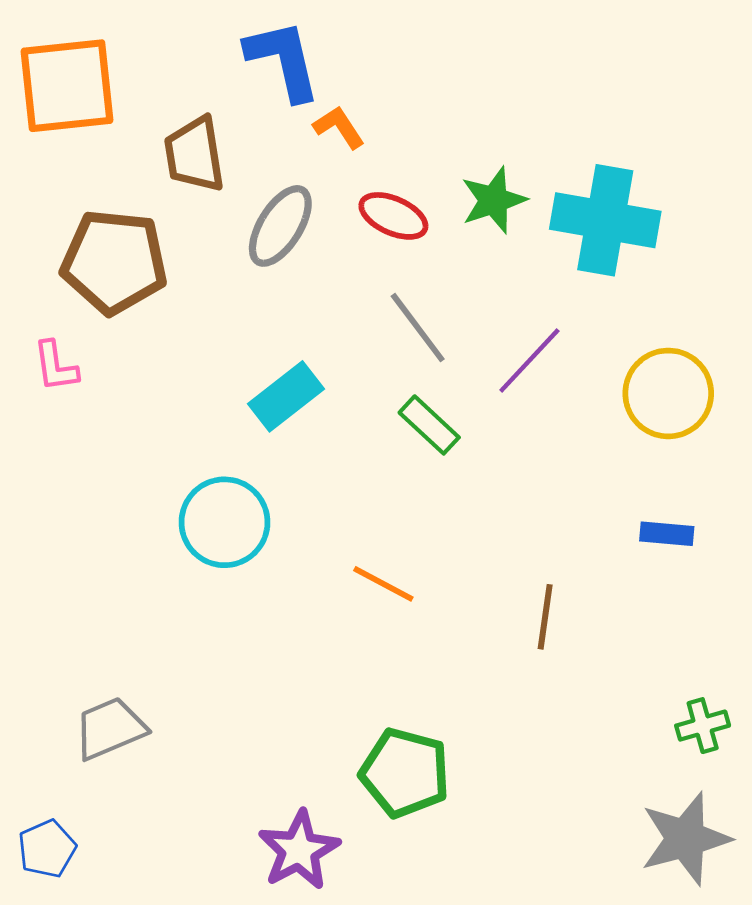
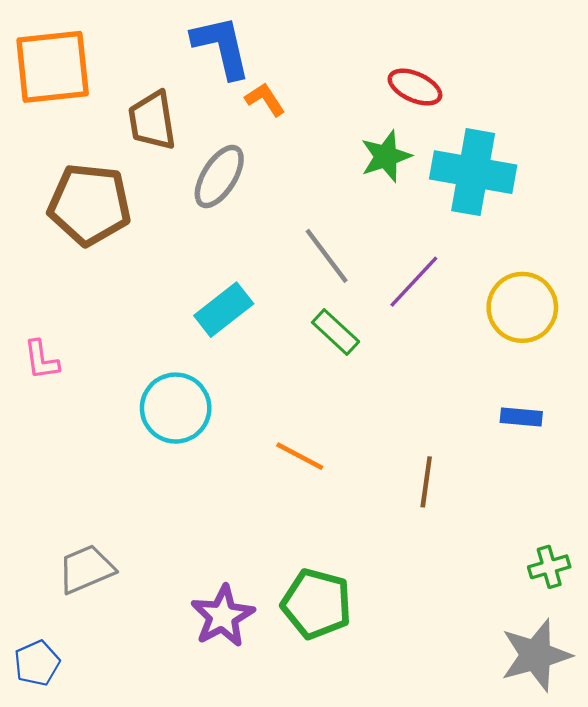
red ellipse: (393, 216) -> (415, 87), moved
pink L-shape: (56, 366) -> (41, 360), moved
purple star: (299, 850) -> (223, 616), moved

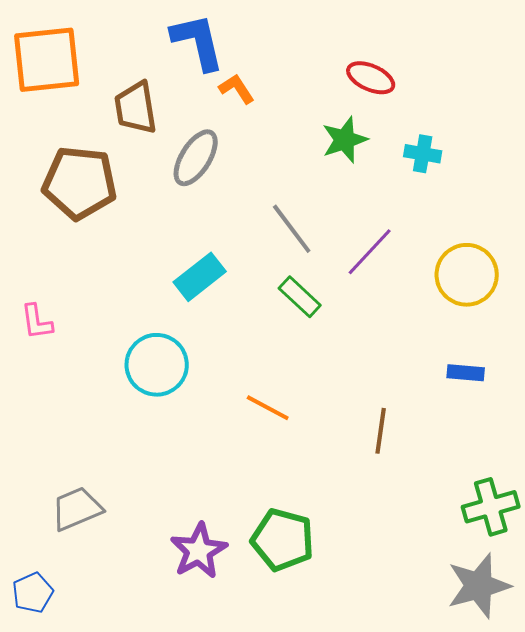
cyan cross: (473, 172) -> (423, 154), size x0.5
green cross: (549, 567) -> (491, 507), size x1.5

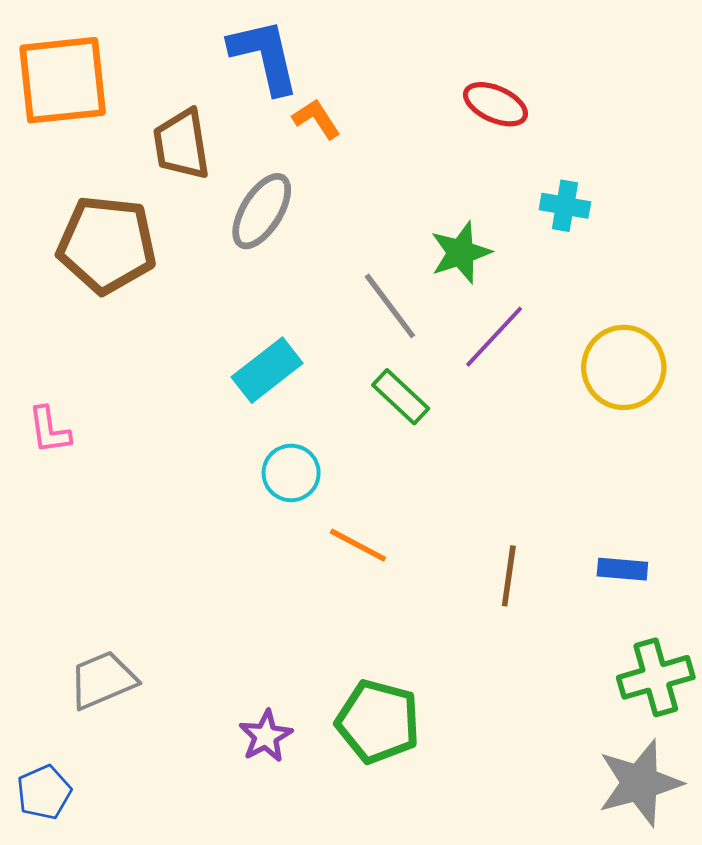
green star: (345, 140) -> (461, 253), moved
cyan circle: (157, 365) -> (291, 473), moved, size x0.7
blue rectangle: (466, 373) -> (622, 569), moved
purple star: (199, 551) -> (266, 736), size x0.7

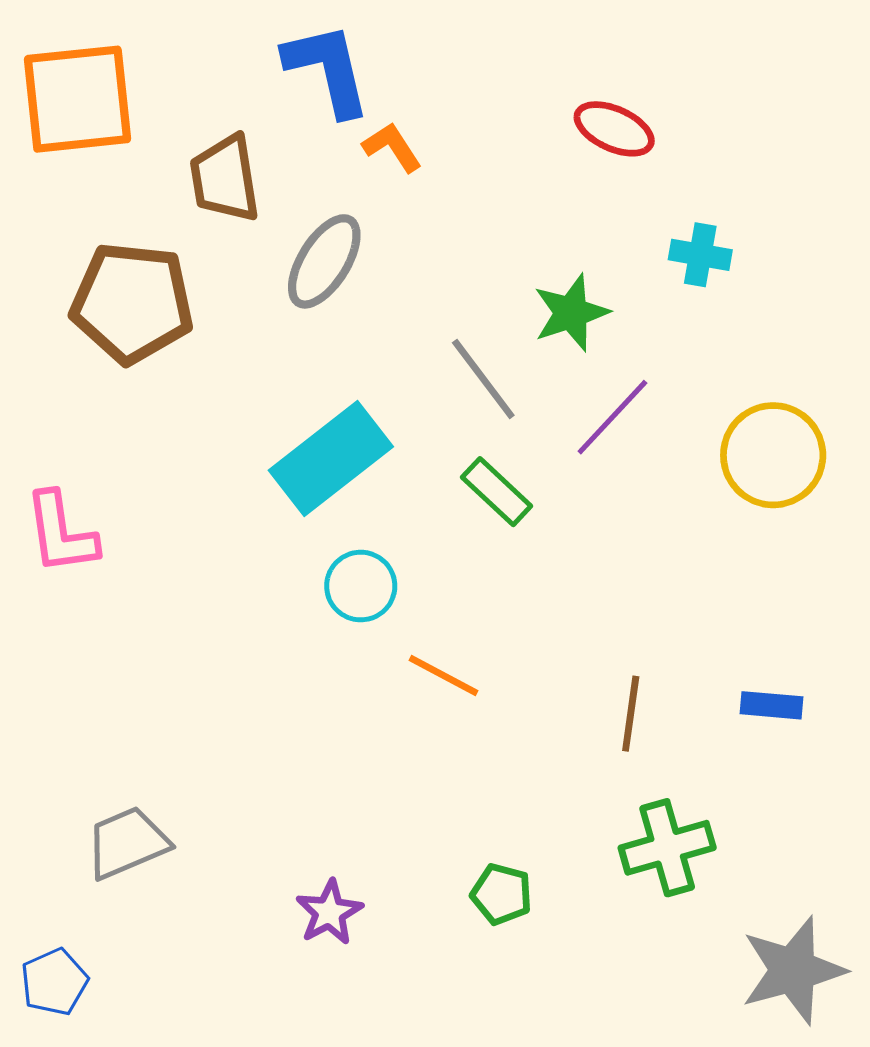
cyan rectangle: (267, 370) -> (331, 459), size x1.4
pink L-shape: (49, 430) -> (61, 533), size x1.4
green cross: (656, 677) -> (667, 848), moved
green pentagon: (378, 721) -> (502, 894), moved, size x0.6

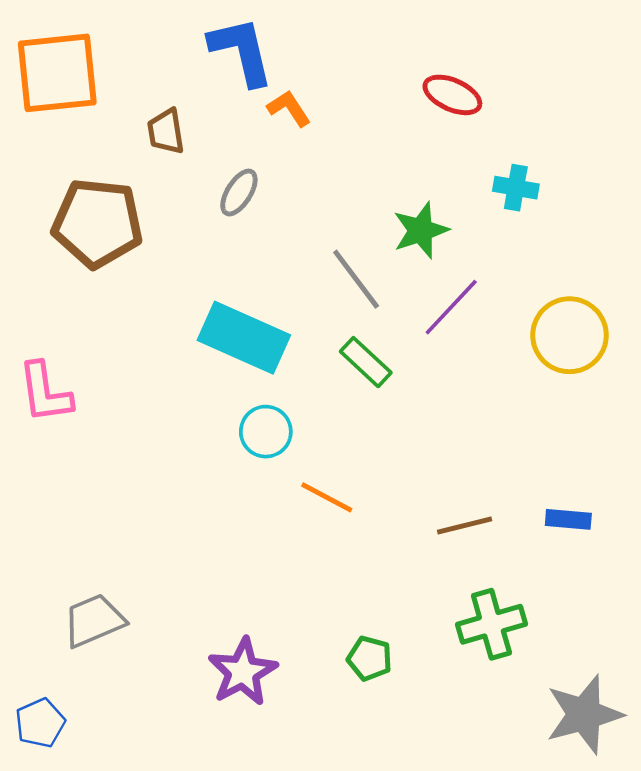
brown trapezoid: (225, 179) -> (166, 132), size x0.7
gray ellipse: (324, 261) -> (239, 193), size x0.7
cyan rectangle: (331, 459) -> (244, 338), turned 62
brown line: (631, 714) -> (465, 525), turned 68
purple star: (329, 912) -> (243, 672), size x1.4

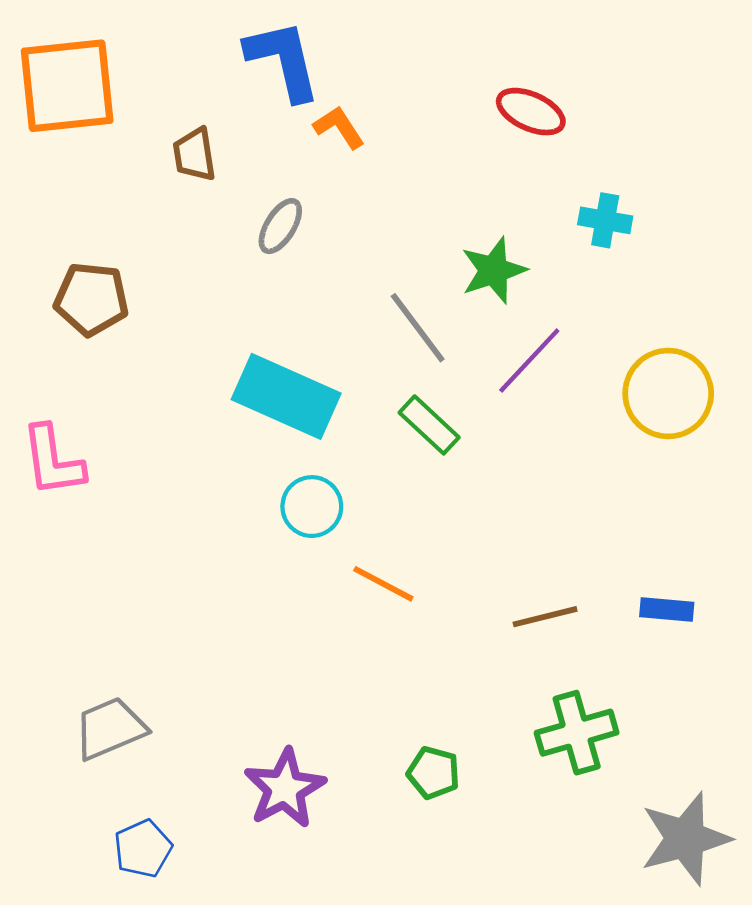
brown pentagon: (97, 223) -> (91, 299), moved, size x0.7
blue pentagon: (40, 723) -> (143, 849), moved

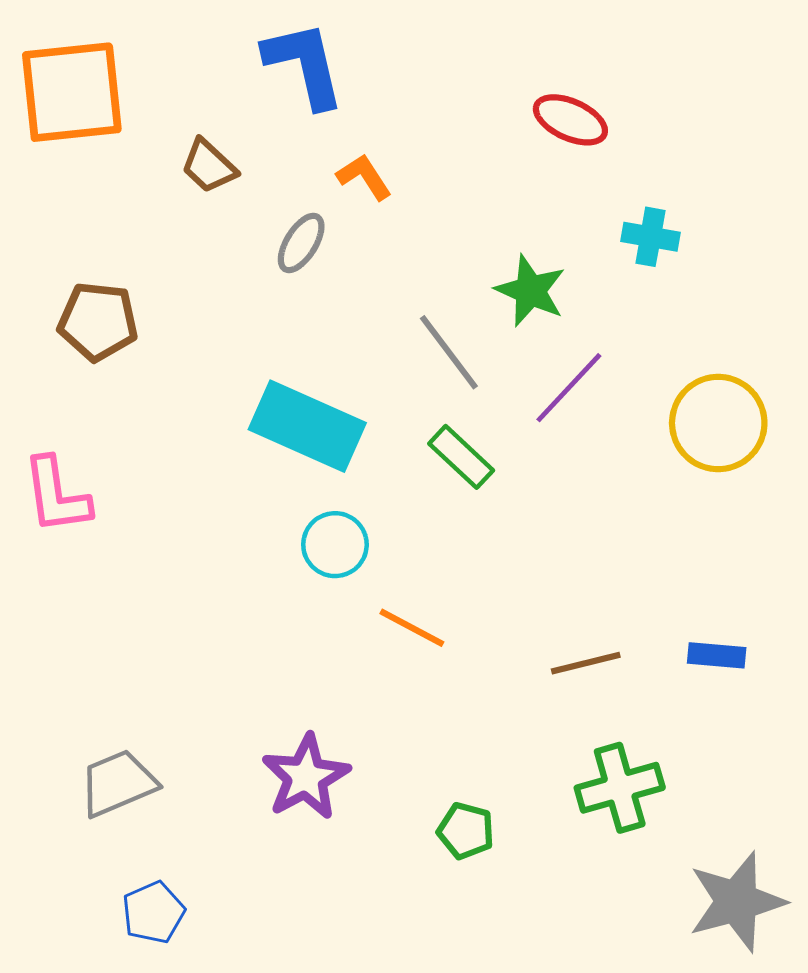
orange L-shape: (339, 127) -> (364, 177), moved
brown trapezoid: (194, 154) -> (209, 166), turned -38
green star: (494, 270) -> (530, 291), turned -30
purple star: (285, 788) -> (306, 777), moved

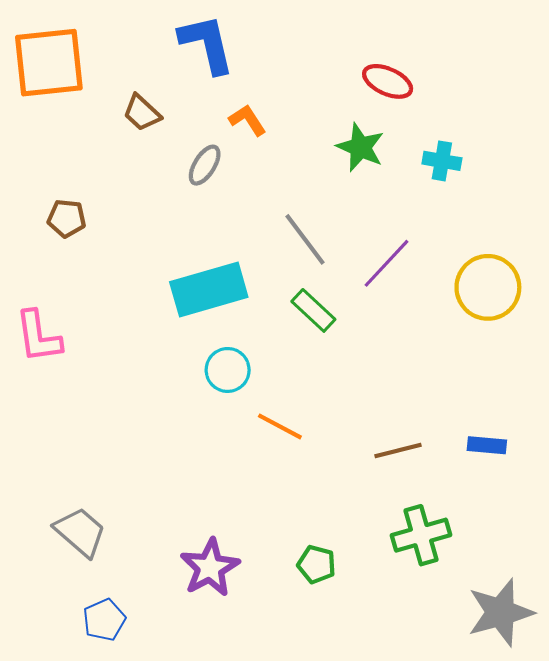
green star: (530, 291) -> (360, 147), moved
brown pentagon: (98, 321) -> (67, 218), size x0.7
cyan rectangle: (307, 426) -> (209, 289), turned -40
purple star: (306, 777) -> (210, 568), moved
gray trapezoid: (118, 783) -> (80, 532), turned 64

